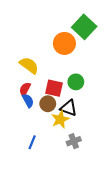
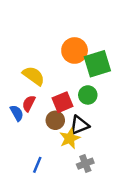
green square: (84, 27) -> (97, 64), moved, turned 30
red square: (54, 88) -> (62, 102), turned -36
blue semicircle: (28, 101) -> (17, 113), moved
black triangle: (69, 108) -> (79, 125), turned -42

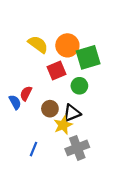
yellow semicircle: (34, 76) -> (38, 44), moved
red square: (62, 102) -> (56, 70), moved
gray cross: (85, 164) -> (77, 148), size x1.5

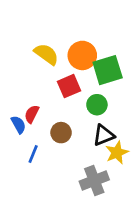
black triangle: (72, 113) -> (104, 135), moved
yellow star: (63, 125) -> (117, 153), moved
blue line: (34, 149) -> (33, 154), moved

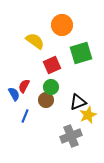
orange circle: (82, 55) -> (62, 25), moved
green circle: (97, 105) -> (51, 87), moved

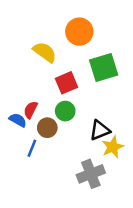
blue semicircle: (14, 94) -> (18, 120), turned -32
brown circle: (46, 100) -> (47, 128), moved

